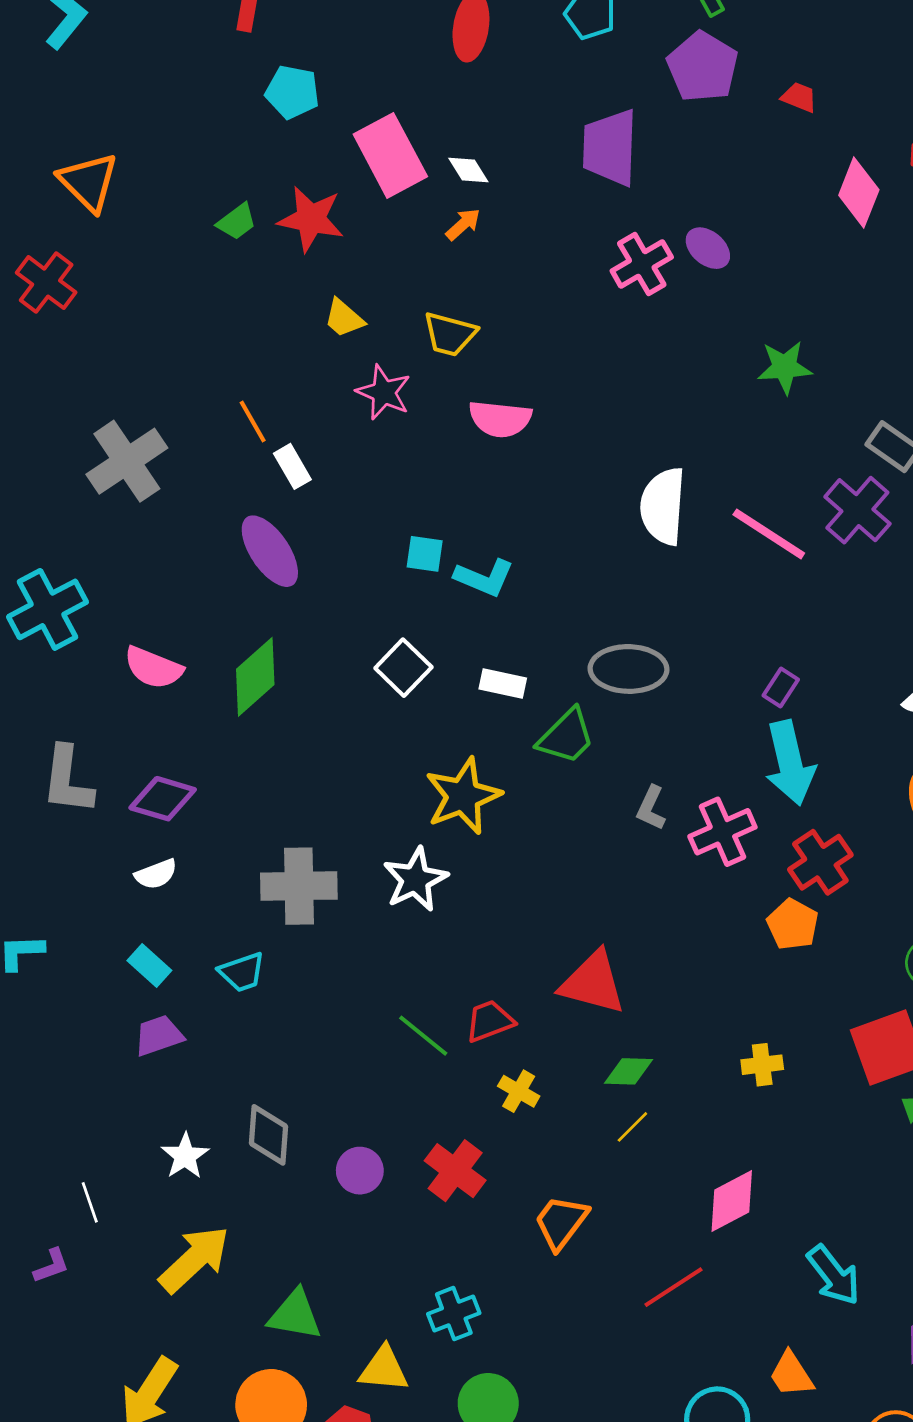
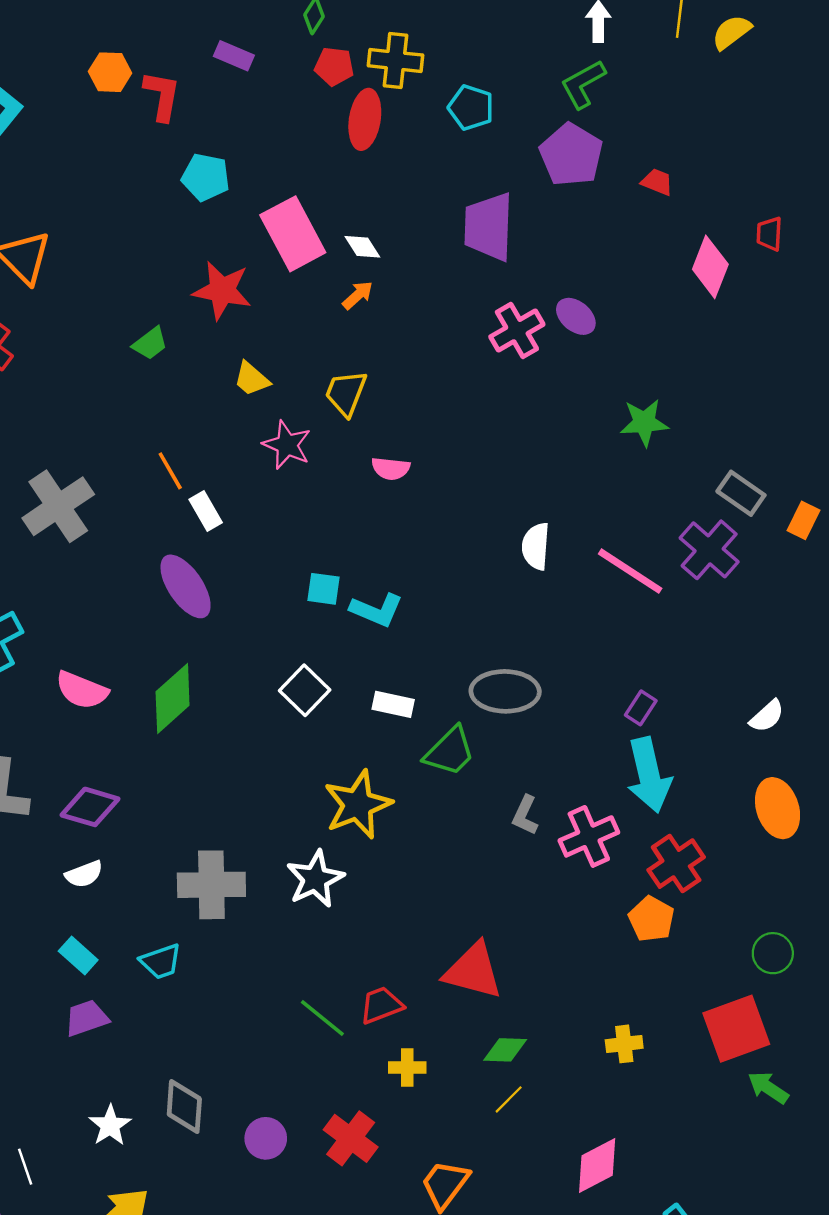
green trapezoid: (237, 222) -> (150, 343), moved
yellow trapezoid: (450, 334) -> (346, 393), turned 96
pink semicircle: (500, 419) -> (391, 468), size x0.7
white semicircle: (663, 506) -> (536, 546), size x0.7
yellow cross: (519, 1091) -> (407, 1068), turned -30

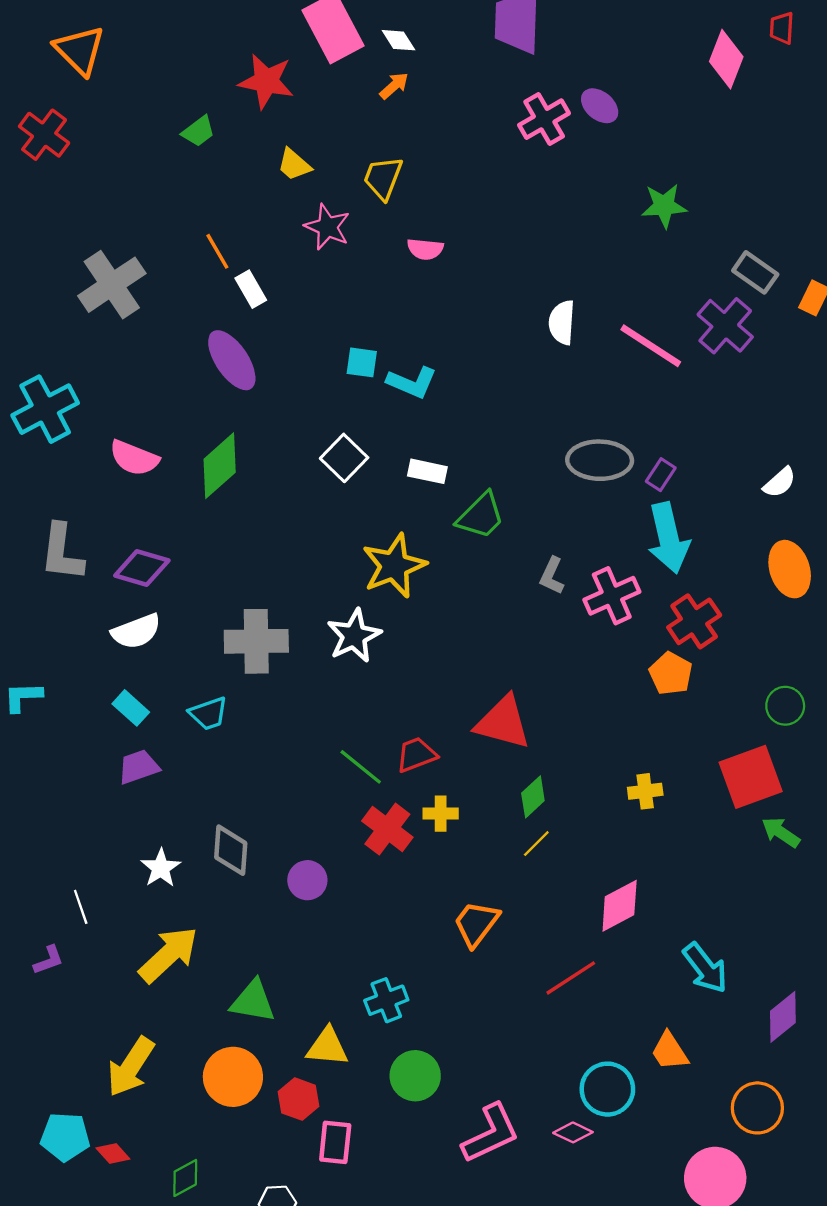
gray ellipse: (505, 691) -> (600, 460), moved
white semicircle: (84, 874) -> (136, 631), size x1.4
green diamond: (505, 1050) -> (533, 797), turned -45
red cross: (351, 1138) -> (387, 829), moved

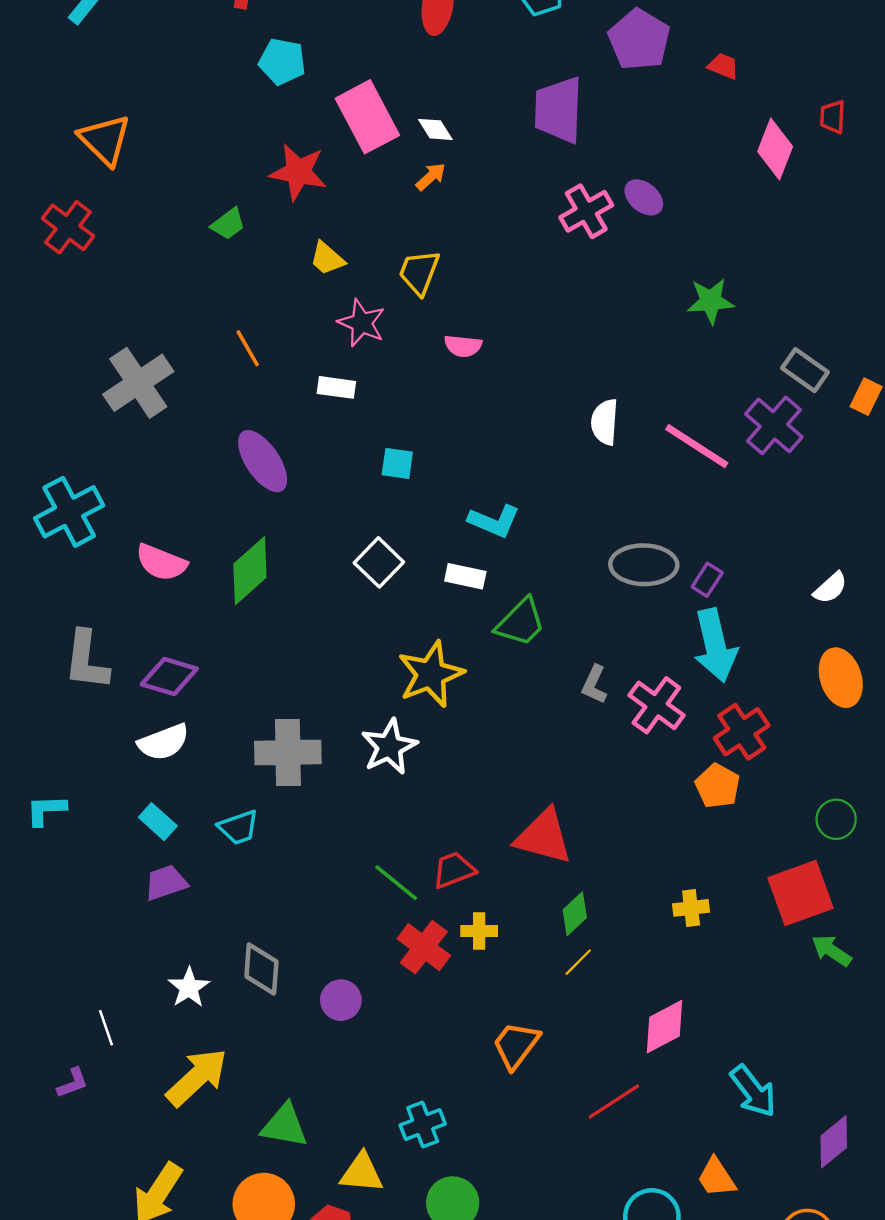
white rectangle: (251, 289) -> (336, 387), moved, turned -52
cyan L-shape: (412, 382) -> (494, 521), moved
pink cross: (612, 596) -> (656, 705), turned -30

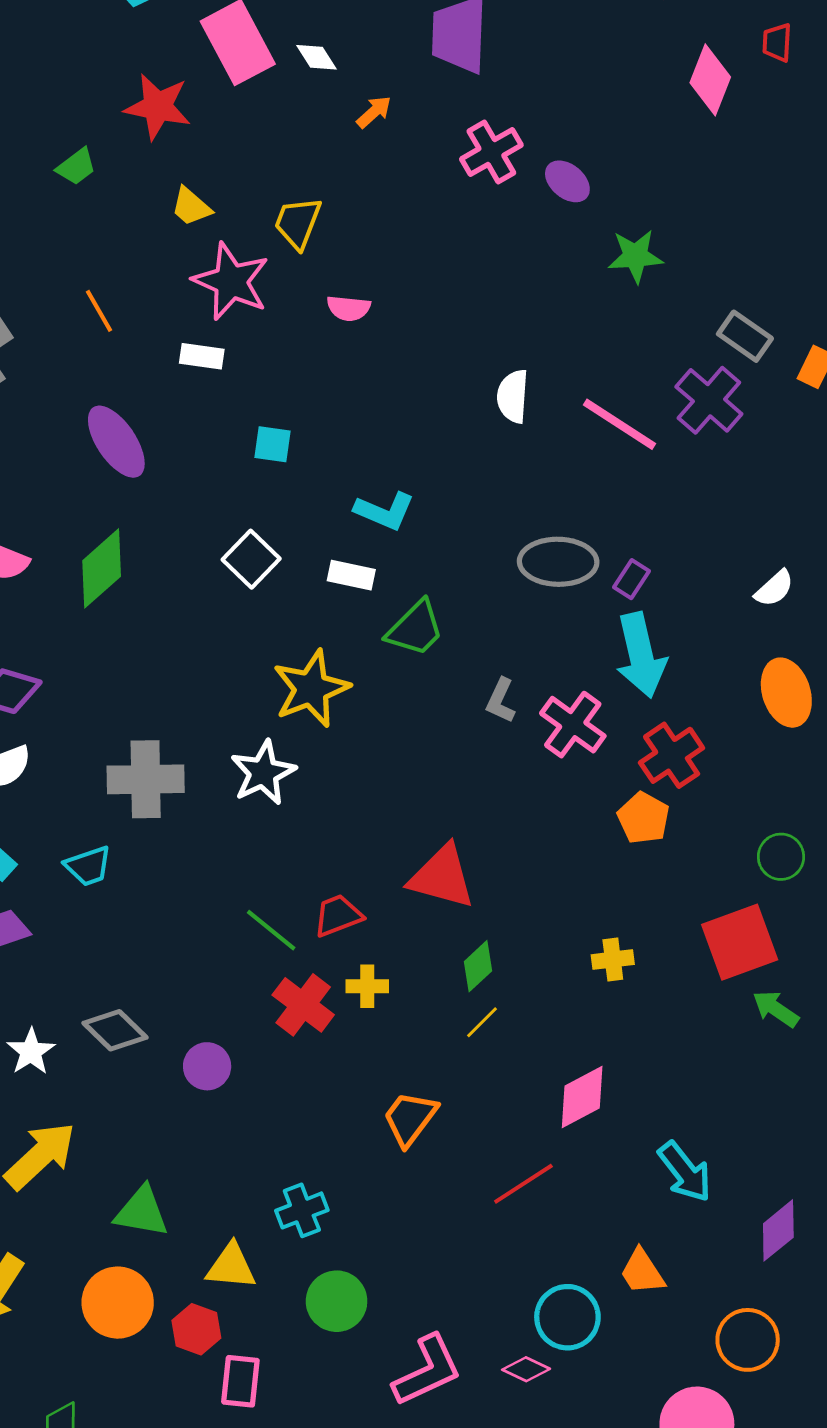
orange arrow: (431, 177) -> (374, 112), moved
purple ellipse: (644, 197) -> (567, 181), moved
pink star: (362, 323) -> (231, 281), size x1.4
gray diamond: (261, 969) -> (115, 1030), turned -50

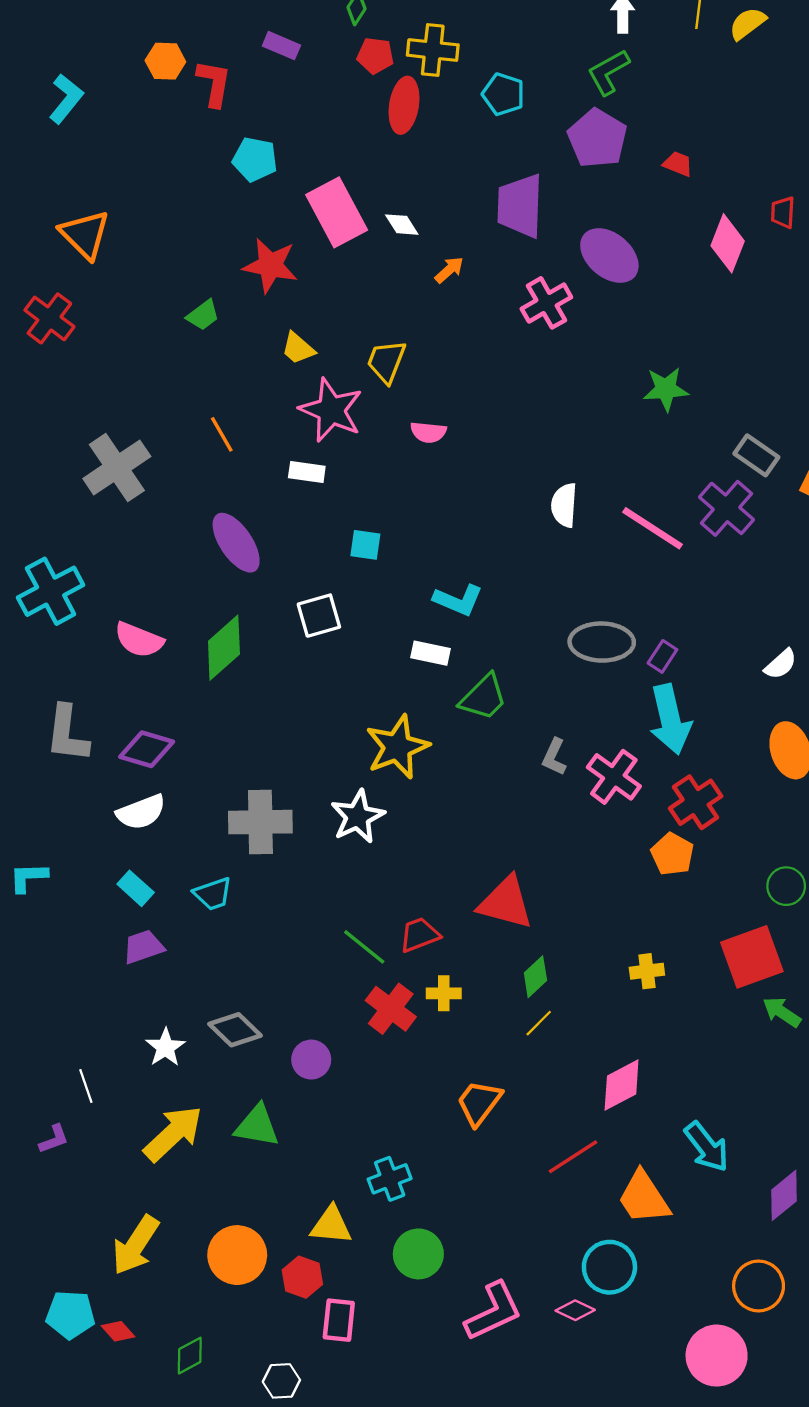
purple ellipse: (567, 181) -> (609, 255), moved, size x1.6
white square: (251, 559) -> (319, 616), moved, turned 30
green triangle: (142, 1212) -> (257, 1126), moved
orange trapezoid: (642, 1272) -> (644, 1198), moved, size x1.4

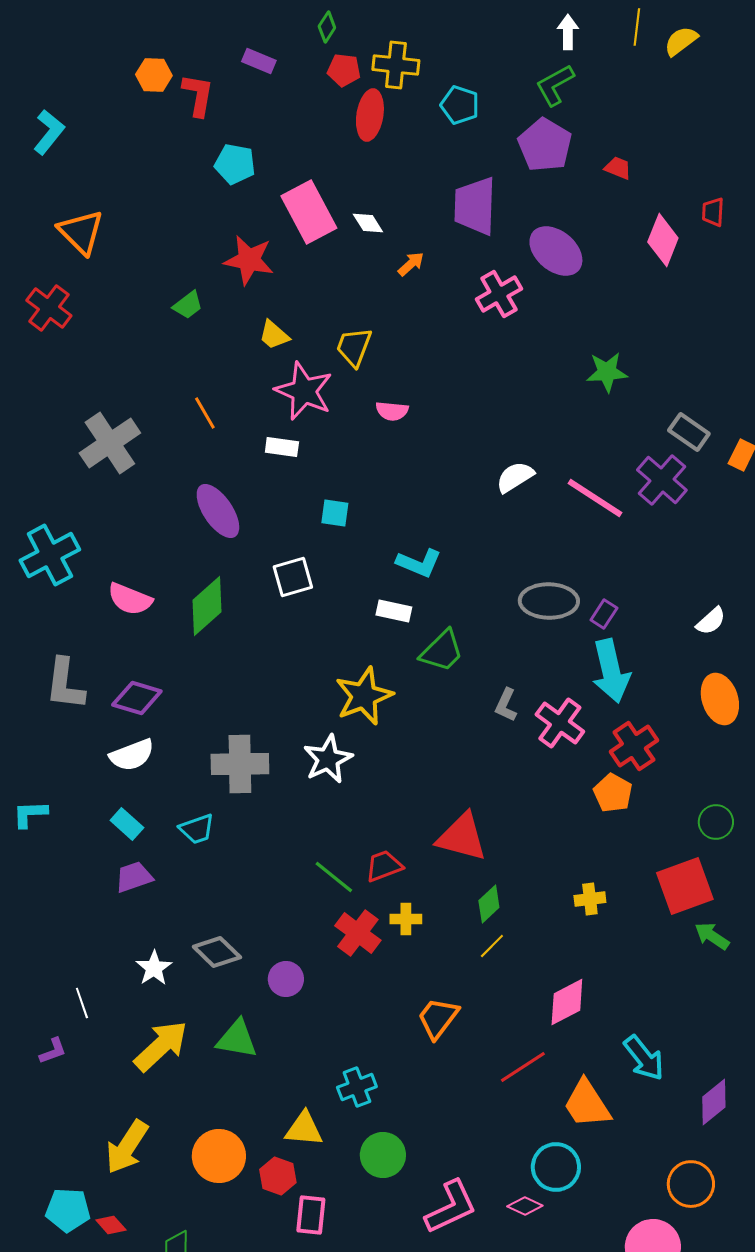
cyan L-shape: (66, 99) -> (49, 132), moved
white semicircle: (564, 505) -> (515, 477), turned 54

